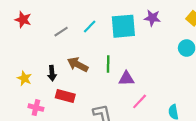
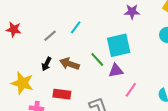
cyan square: (123, 26) -> (119, 45), moved
green line: (108, 64) -> (97, 59), turned -35
black arrow: (52, 73) -> (46, 64), moved, turned 40
yellow star: (24, 78) -> (22, 83), size x1.6

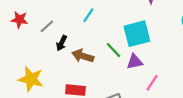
gray line: (50, 36) -> (47, 26), moved
black arrow: (46, 64) -> (62, 43), moved

